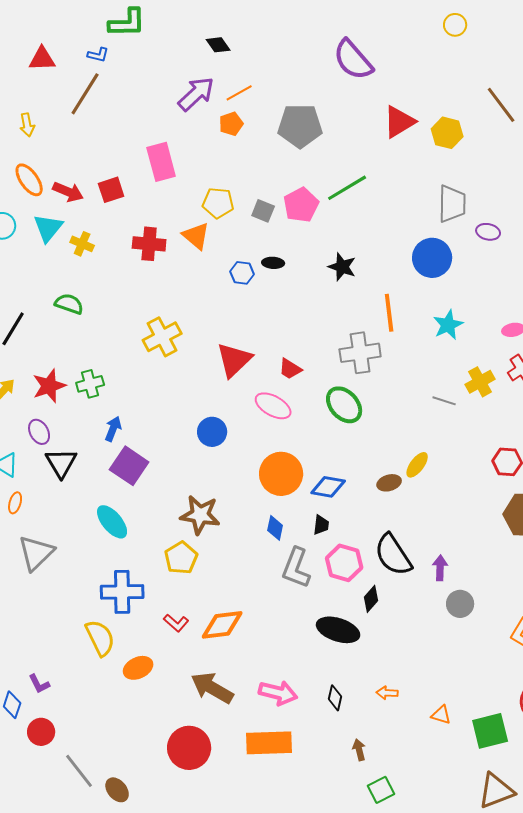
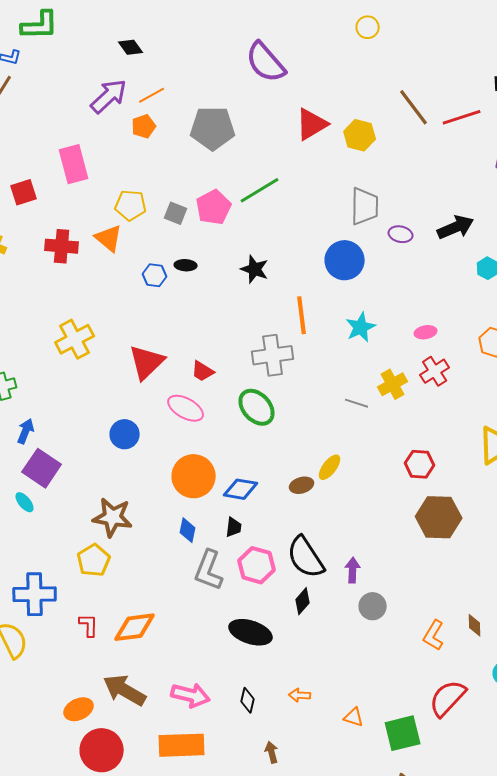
cyan ellipse: (112, 522) -> (25, 502), moved, size x0.6
black diamond: (371, 599) -> (303, 601), moved
red L-shape: (176, 623) -> (89, 625), turned -130
orange ellipse: (138, 668) -> (79, 709), moved

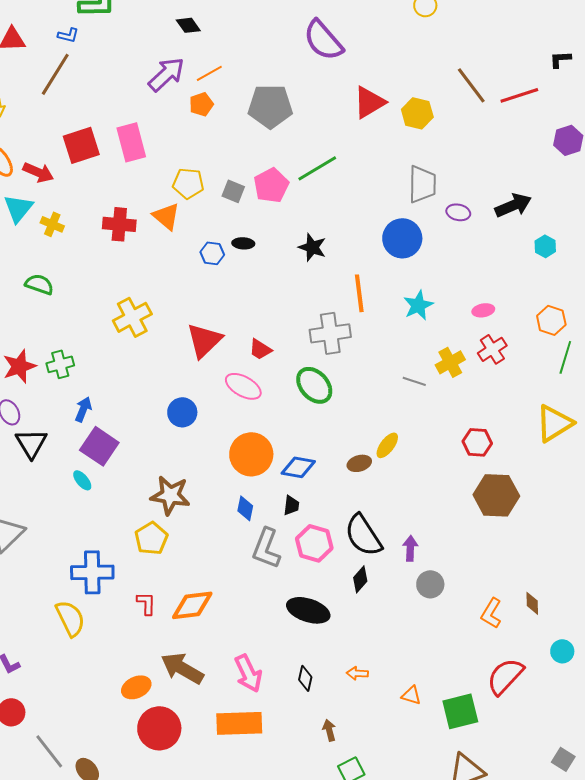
red square: (24, 192) -> (81, 145), moved, size x1.4
pink arrow: (191, 695) -> (248, 673), turned 51

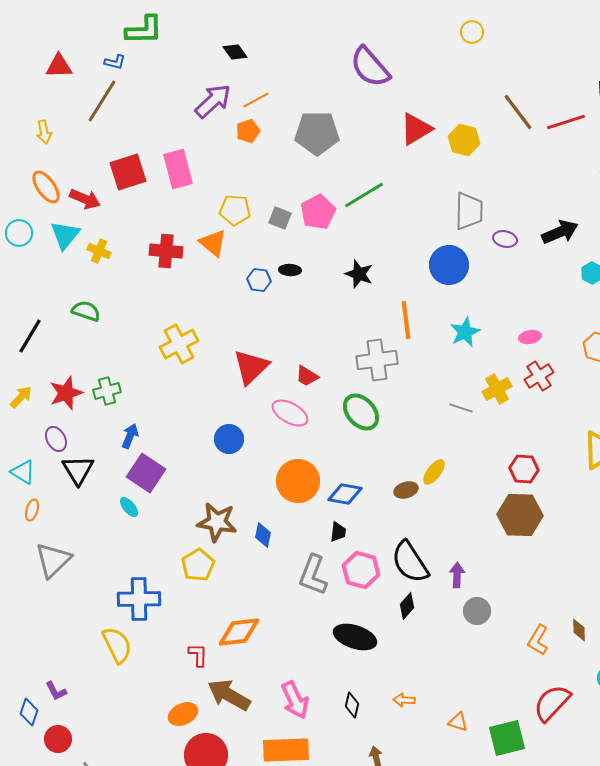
brown hexagon: (496, 495) -> (520, 515), moved
blue diamond: (245, 508) -> (263, 535), moved
red L-shape: (146, 603) -> (198, 655), moved

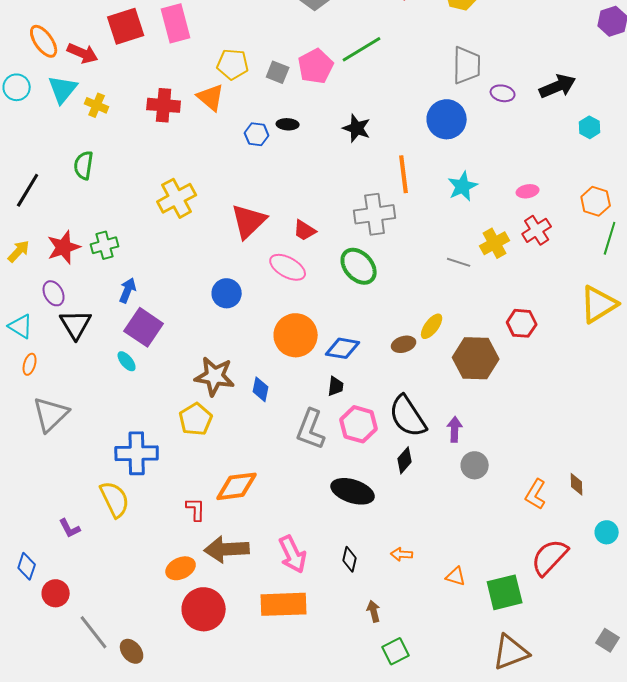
green semicircle: (86, 311) -> (84, 165), turned -100
brown hexagon: (520, 515) -> (476, 358), moved
purple L-shape: (56, 691) -> (70, 528), moved
brown arrow: (229, 695) -> (227, 549), turned -33

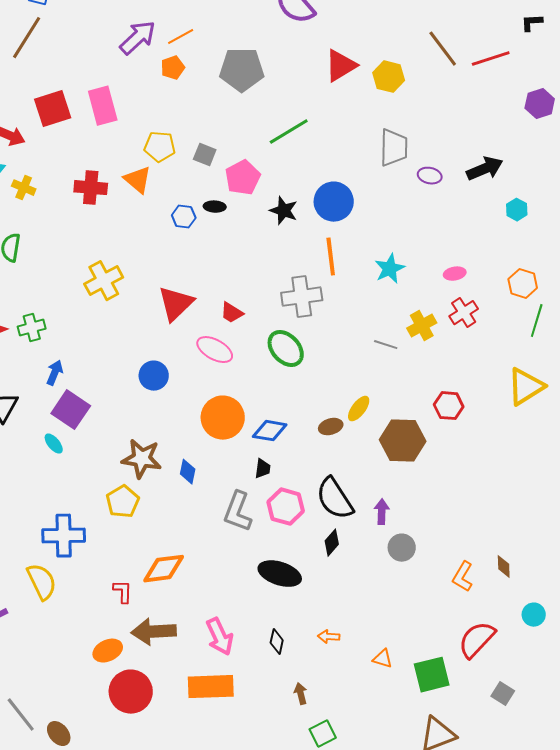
pink pentagon: (316, 66) -> (243, 178), moved
blue circle: (447, 119) -> (334, 202), moved
gray square: (608, 640) -> (503, 694), moved

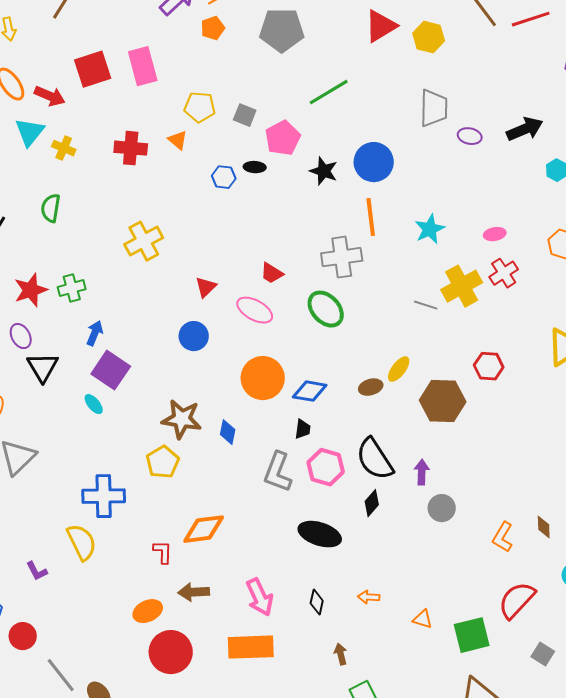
orange triangle: (138, 180) -> (178, 140), size x0.7
red triangle: (176, 304) -> (206, 287), moved, size x0.6
yellow cross: (422, 326) -> (462, 286), size x1.4
brown arrow: (154, 632) -> (194, 592), size x0.7

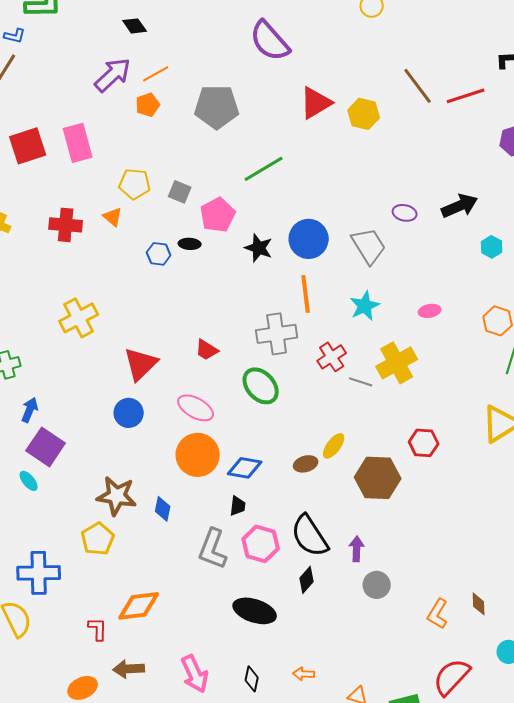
gray trapezoid: (434, 108) -> (369, 246), moved, turned -33
red cross: (504, 273) -> (332, 357), moved
red triangle: (206, 287) -> (141, 364), size x1.6
pink ellipse: (255, 310) -> (196, 408), moved

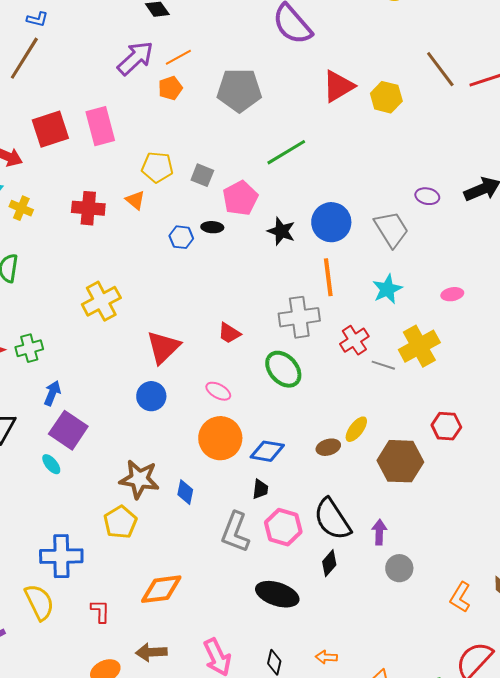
pink ellipse: (196, 408) -> (218, 391), size x0.7
red L-shape: (98, 629) -> (100, 611), moved

